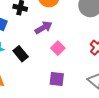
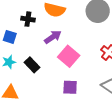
pink square: (58, 48) -> (69, 56), size x1.5

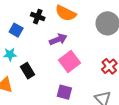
black rectangle: (32, 65) -> (27, 71), moved

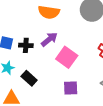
black cross: (38, 17) -> (26, 45), moved

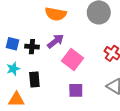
black rectangle: (29, 78) -> (34, 80), turned 42

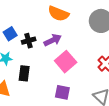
blue square: (13, 44) -> (10, 34), turned 32
black cross: (32, 47) -> (29, 41), turned -32

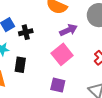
purple arrow: (53, 40) -> (68, 30), moved

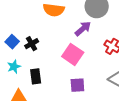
purple arrow: (68, 30) -> (83, 29), moved

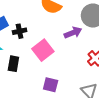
pink square: (73, 54) -> (43, 50), moved

